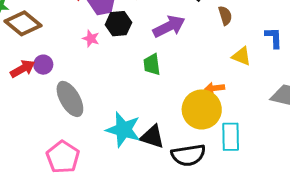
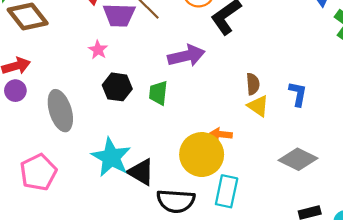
brown semicircle: (225, 16) -> (253, 84), moved
black hexagon: (118, 24) -> (117, 87), moved
purple circle: (43, 65) -> (15, 91), moved

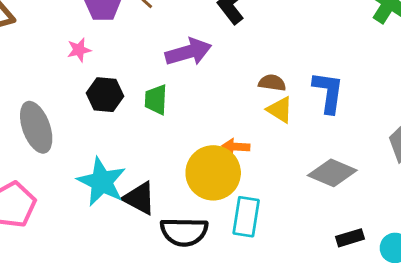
pink star: (98, 50) -> (79, 50), turned 30
brown semicircle: (253, 84) -> (272, 83), turned -75
blue L-shape: (298, 94) -> (328, 92), size x1.4

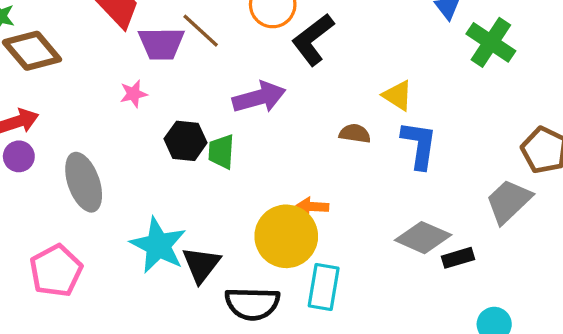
black hexagon: (105, 95) -> (186, 141), moved
yellow triangle: (280, 110) -> (398, 95), moved
black triangle: (139, 198) -> (201, 265), turned 39
black rectangle: (350, 238) -> (458, 258), moved

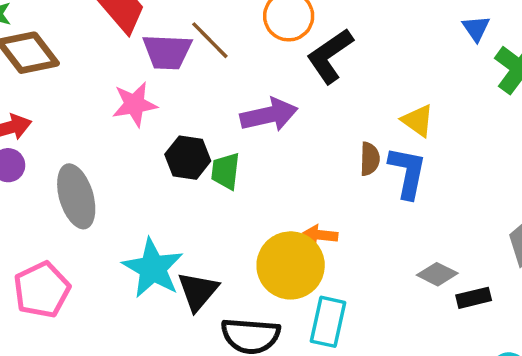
pink star: (134, 94) -> (135, 104), size x1.5
brown semicircle: (355, 133) -> (370, 159), turned 80
blue L-shape: (419, 145) -> (407, 172), moved
gray diamond: (423, 238) -> (437, 274), size x0.7

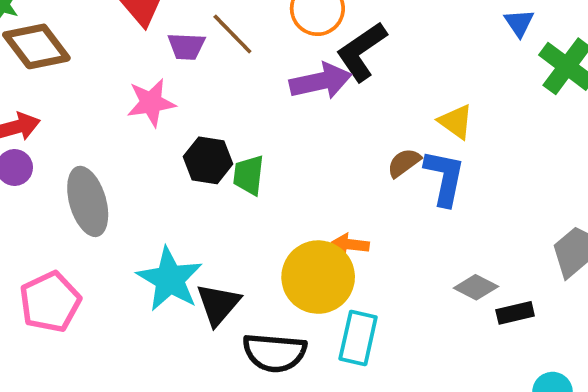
purple trapezoid: (167, 52) -> (186, 46), size x0.7
purple arrow: (269, 115) -> (321, 81), moved
brown semicircle: (370, 159) -> (404, 163), turned -128

